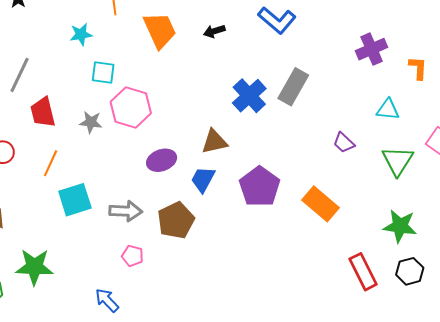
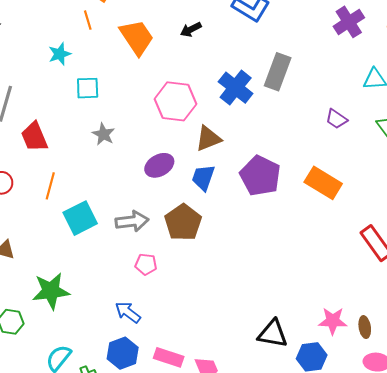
pink hexagon: (131, 108) -> (176, 101), moved
gray star: (91, 122) -> (103, 134), moved, turned 30

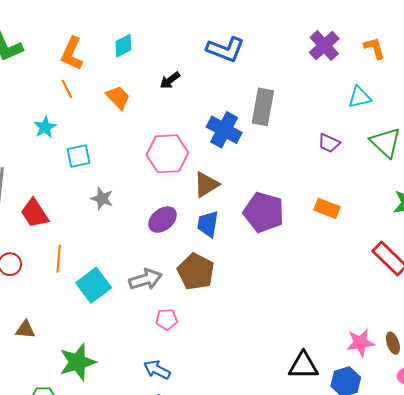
orange trapezoid: (137, 37) -> (118, 97), size x0.7
orange rectangle: (323, 183) -> (327, 208), size x0.7

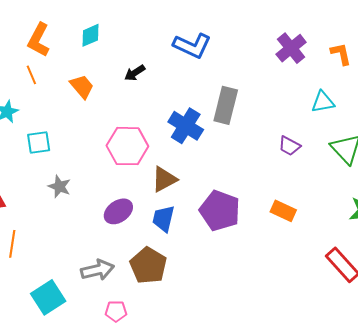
cyan square: (94, 285) -> (48, 297), moved

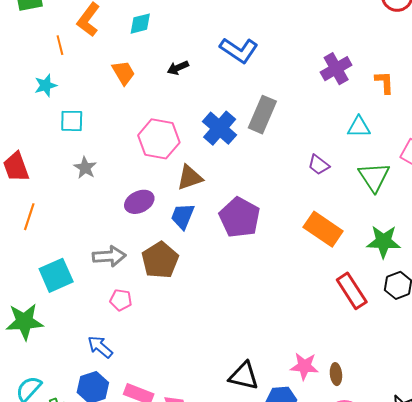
orange line: (31, 75) -> (60, 45), moved
orange rectangle: (283, 211) -> (323, 229), moved, size x1.5

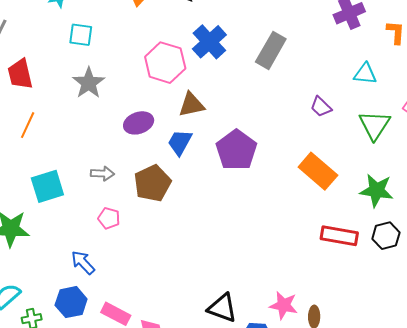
blue cross: (220, 128) -> (209, 42), moved
gray star: (85, 168) -> (89, 83), size x1.4
gray arrow: (109, 256) -> (102, 174), size x0.7
red rectangle: (352, 291) -> (339, 236), turned -54

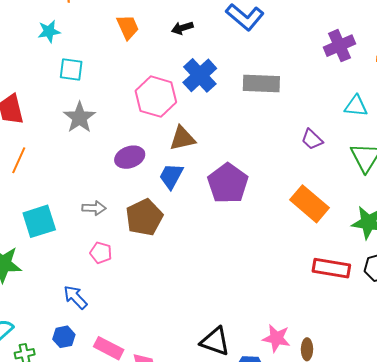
gray rectangle: (271, 50) -> (261, 83), turned 63
blue hexagon: (71, 302) -> (64, 337), size x0.7

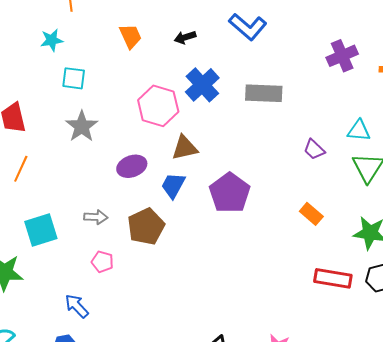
cyan triangle: (356, 106) -> (359, 131), moved
orange rectangle: (310, 204) -> (311, 214), size x0.6

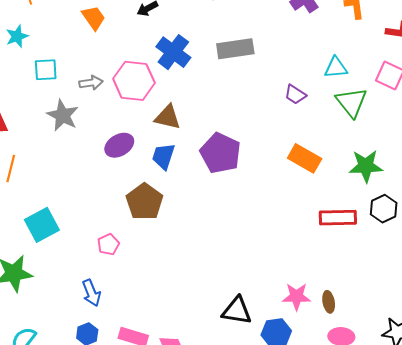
brown triangle: (185, 148) -> (168, 117), turned 36
orange rectangle: (311, 214) -> (305, 158), size x1.4
gray arrow: (96, 217) -> (91, 83), moved
pink pentagon: (102, 262) -> (108, 244), turned -30
blue arrow: (77, 306) -> (91, 293), turned -148

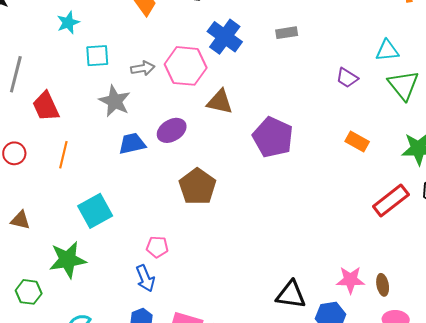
gray rectangle: (235, 49) -> (287, 33), size x0.6
blue trapezoid: (164, 156) -> (132, 144), moved, turned 60
orange rectangle: (305, 158) -> (357, 142), size x0.7
red rectangle: (338, 218) -> (391, 201), turned -36
pink pentagon: (108, 244) -> (157, 247), moved, turned 30

